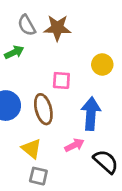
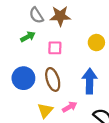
pink square: (61, 80) -> (55, 48), moved
pink arrow: (74, 145) -> (70, 107), moved
yellow triangle: (31, 149) -> (45, 110), turned 35

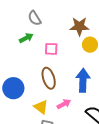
brown star: (60, 16) -> (79, 26), moved
blue circle: (23, 78) -> (13, 88), moved
yellow triangle: (45, 110) -> (41, 107), turned -35

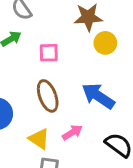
blue arrow: (83, 80) -> (98, 96), turned -55

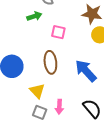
pink arrow: (72, 132) -> (59, 107), moved, turned 112

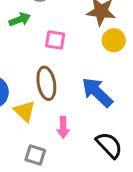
yellow triangle: (37, 91) -> (25, 111), moved
pink arrow: (59, 107) -> (63, 127), moved

